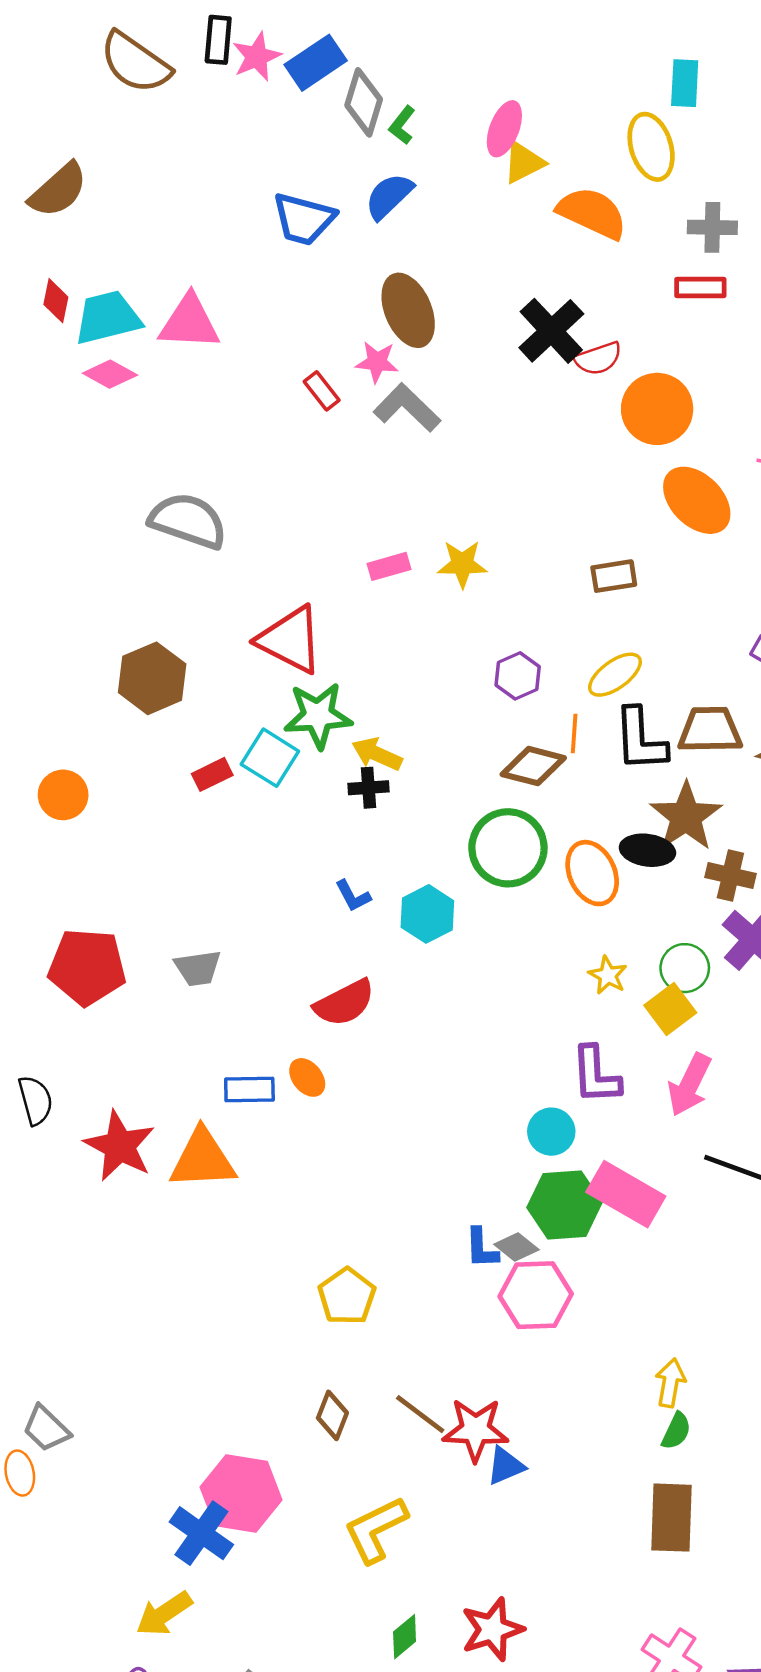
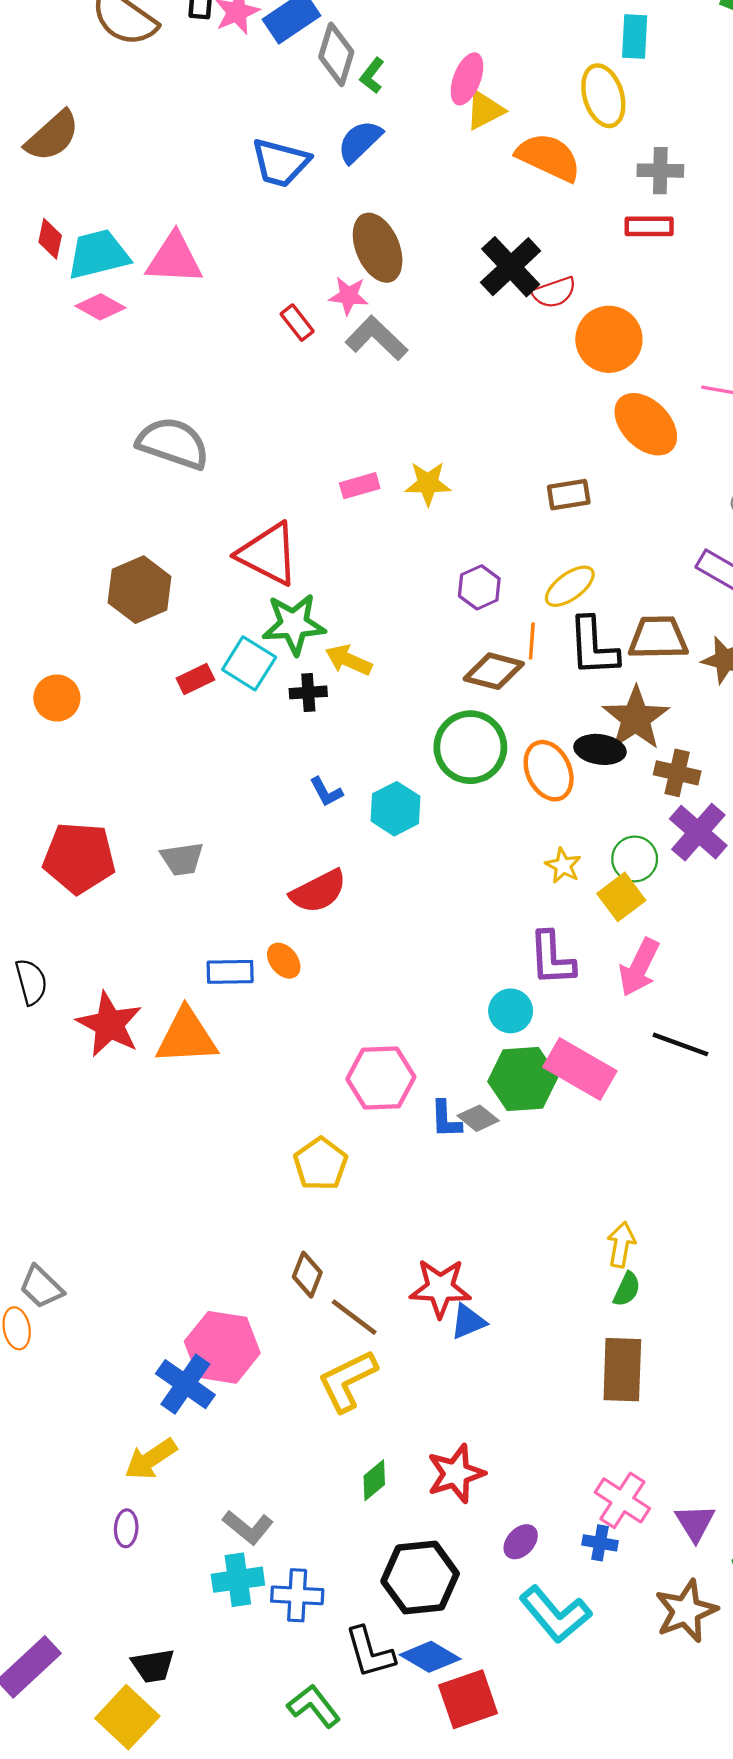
black cross: (369, 788) -> (308, 692), moved
pink hexagon: (536, 1295) -> (381, 1078), moved
brown line: (420, 1414) -> (354, 1317), moved

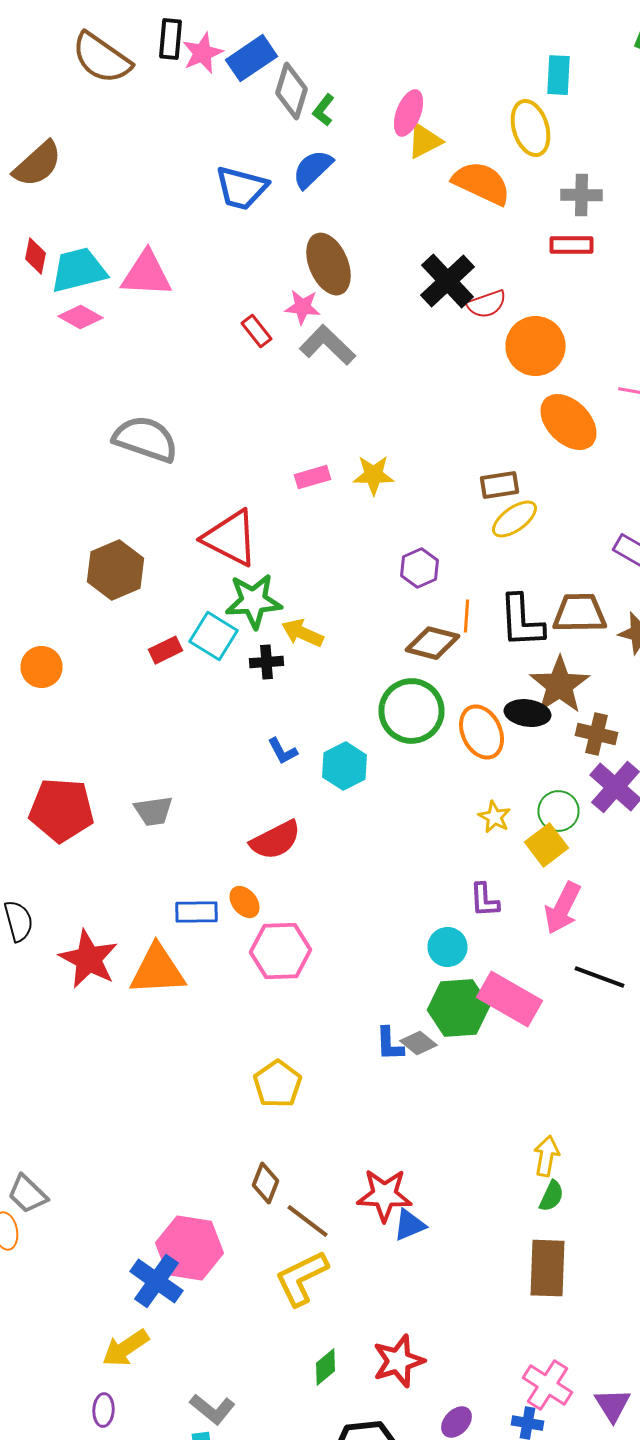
yellow ellipse: (570, 586) -> (514, 519), moved
purple L-shape: (552, 958) -> (484, 900), size x0.7
pink hexagon: (381, 1078) -> (280, 951), moved

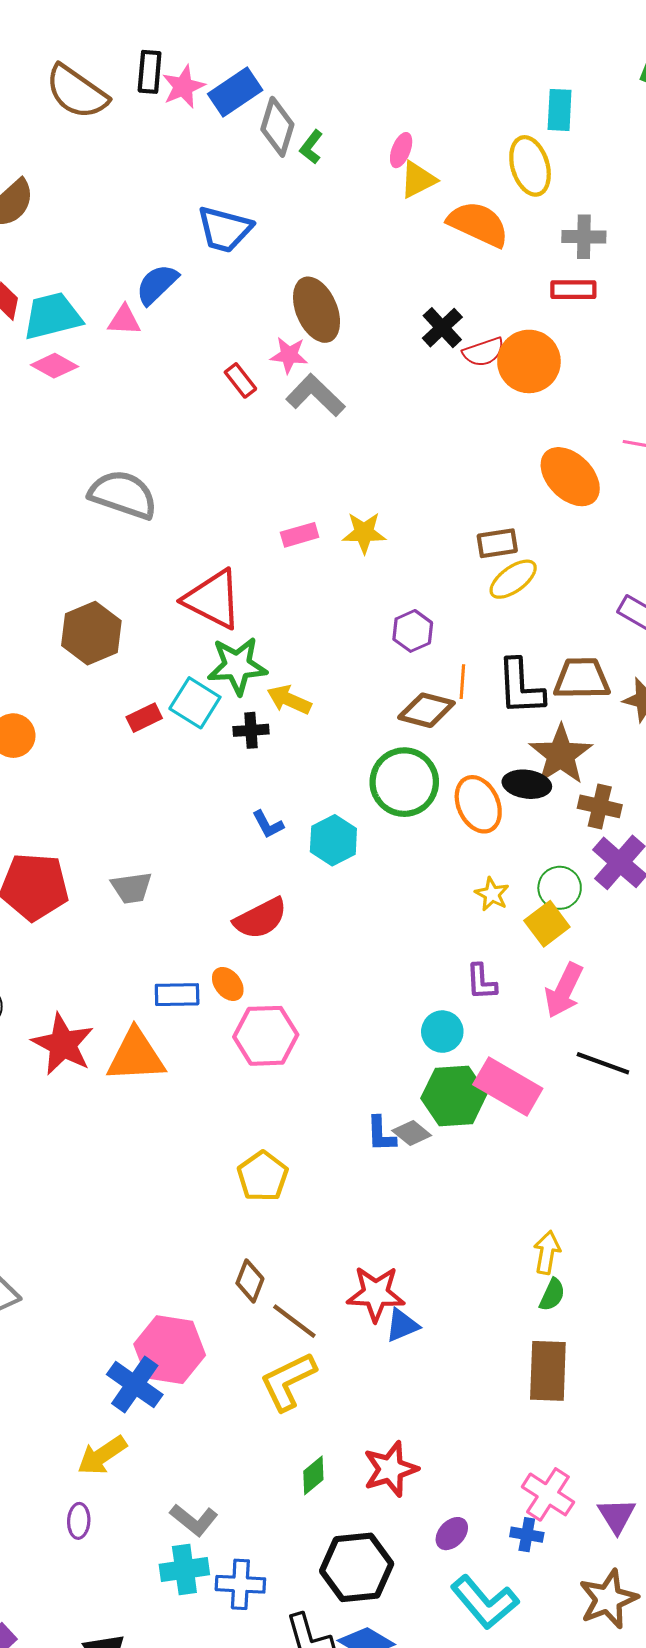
pink ellipse: (408, 113) -> (401, 150), size x0.7
blue semicircle: (312, 169) -> (157, 284), moved
pink triangle: (146, 274) -> (124, 320), size x0.6
black cross: (448, 281) -> (442, 328), size x0.7
orange circle: (536, 346) -> (529, 361), moved

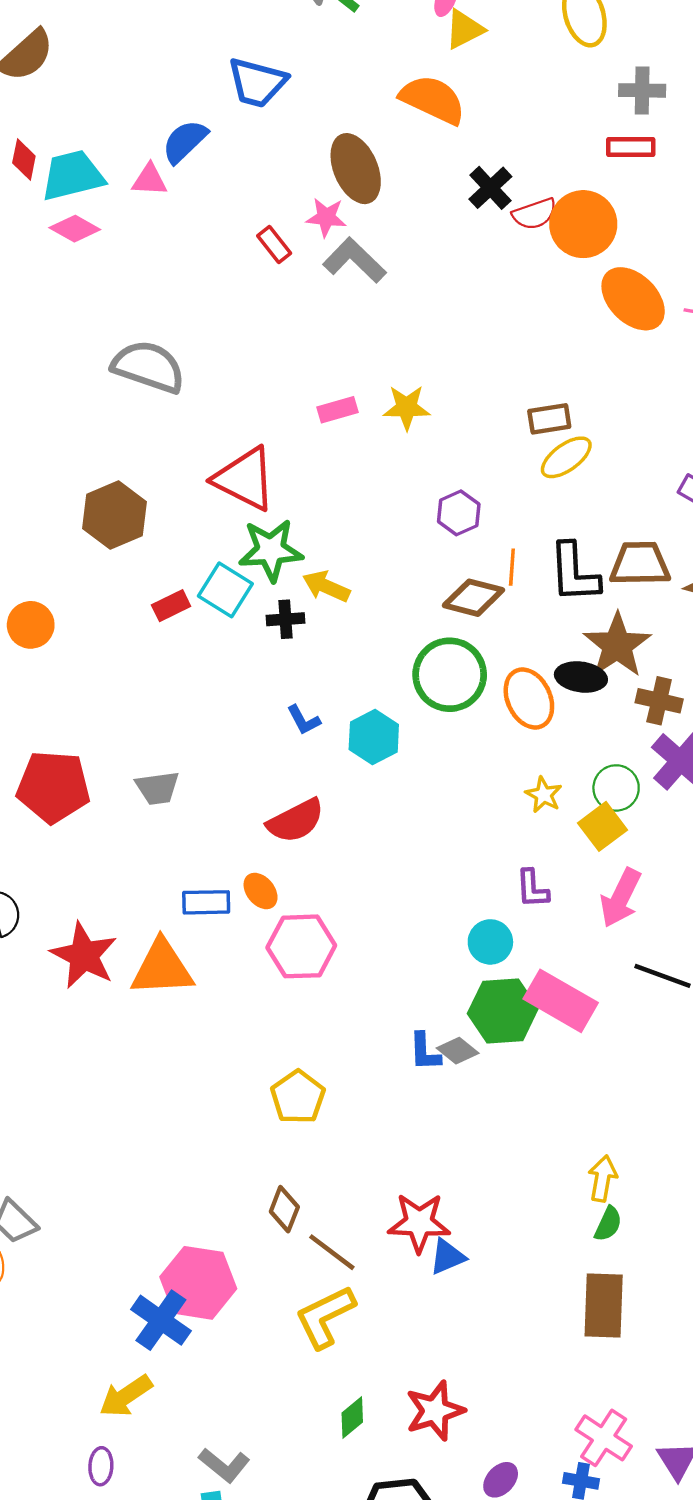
orange semicircle: (478, 224) -> (433, 100), moved
orange ellipse: (570, 477) -> (633, 299), moved

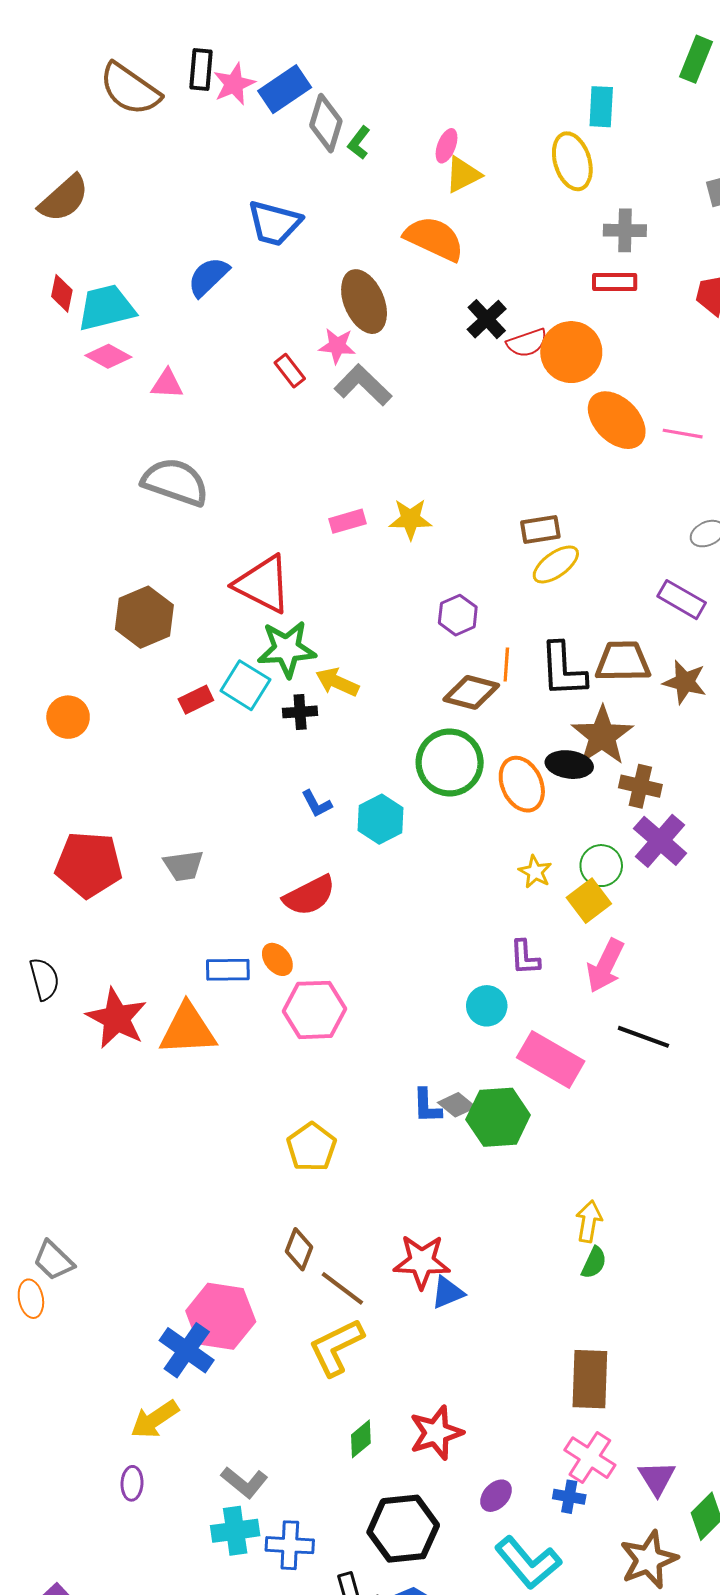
pink triangle: (150, 180) -> (167, 384), moved
green hexagon: (503, 1011) -> (498, 1117), moved
brown rectangle: (604, 1305) -> (590, 1379), moved

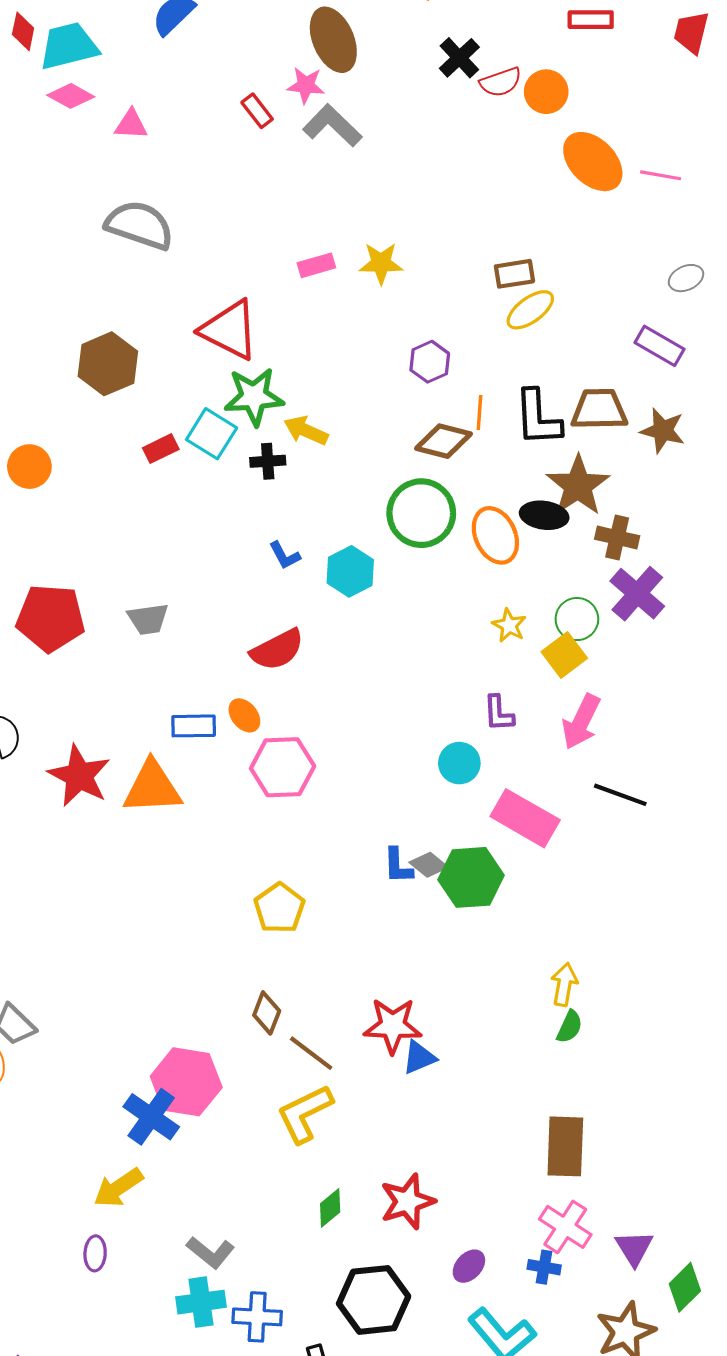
orange circle: (571, 352) -> (546, 92), size x0.7

